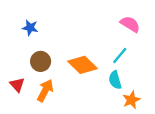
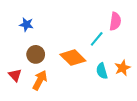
pink semicircle: (130, 24) -> (115, 21), turned 66
cyan line: (120, 56) -> (97, 39), moved
orange star: (131, 100) -> (123, 68), moved

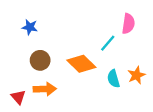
red triangle: (15, 75) -> (18, 97), moved
orange arrow: (40, 80) -> (45, 89), turned 60

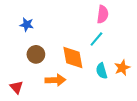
pink semicircle: (128, 24) -> (103, 14), moved
orange diamond: (81, 64) -> (73, 57), turned 35
orange arrow: (45, 89) -> (55, 80), moved

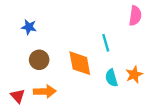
pink semicircle: (103, 14) -> (135, 16), moved
cyan line: (96, 39) -> (106, 43), turned -56
orange arrow: (55, 80) -> (45, 91), moved

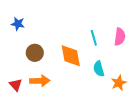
pink semicircle: (135, 16) -> (120, 37), moved
blue star: (29, 27) -> (18, 24), moved
orange star: (134, 74) -> (119, 83), moved

